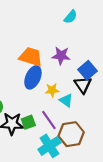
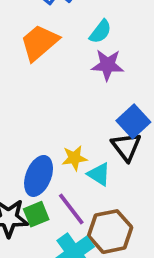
purple star: (61, 56) -> (107, 65), moved
orange trapezoid: (31, 57) -> (39, 43), moved, turned -55
blue ellipse: (33, 77) -> (39, 176), moved

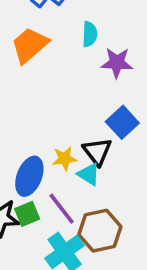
cyan semicircle: (100, 32) -> (90, 34), turned -35
purple star: (107, 65) -> (117, 63), moved
black triangle: (126, 147) -> (97, 151), moved

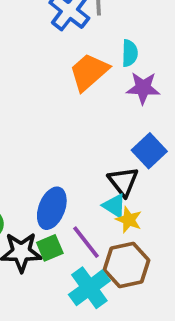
cyan semicircle: (90, 34) -> (130, 53), moved
orange trapezoid: (30, 45) -> (89, 72), moved
yellow star: (65, 159) -> (129, 220), moved, turned 30

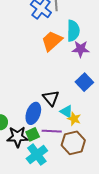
cyan semicircle: (130, 53) -> (73, 31), size x1.5
black triangle: (123, 182) -> (51, 98), moved
purple line: (86, 242) -> (52, 131), turned -48
cyan cross: (89, 288) -> (37, 155), moved

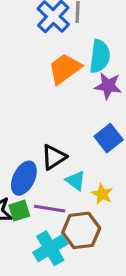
black triangle: (51, 98) -> (54, 157), turned 30
yellow star: (74, 119) -> (102, 194), moved
cyan cross: (37, 155) -> (50, 248), moved

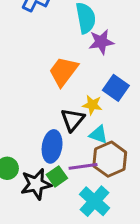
orange trapezoid: (65, 69) -> (63, 71), moved
yellow star: (102, 194) -> (92, 105), moved
brown hexagon: (81, 230) -> (110, 159), moved

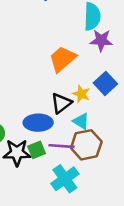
blue ellipse: (52, 146) -> (38, 123), turned 68

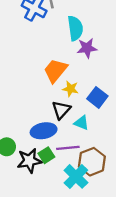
blue square: (105, 83) -> (97, 97), moved
yellow star: (81, 94) -> (70, 89), moved
brown hexagon: (86, 145) -> (92, 162), moved

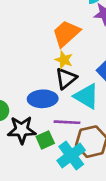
yellow star: (70, 89) -> (64, 60), moved
cyan triangle: (81, 123) -> (86, 96), size x1.5
green square: (46, 155) -> (45, 140), moved

